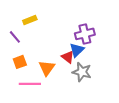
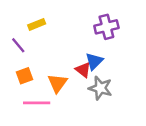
purple cross: (85, 34) -> (106, 27), moved

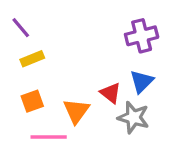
yellow rectangle: (37, 24) -> (32, 59), moved
purple line: (18, 45) -> (21, 28), moved
blue triangle: (94, 61) -> (142, 82), moved

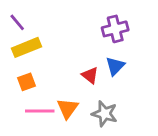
yellow rectangle: (32, 59) -> (26, 47), size x1.5
orange triangle: (76, 111) -> (68, 108), moved
gray star: (133, 117) -> (105, 114), moved

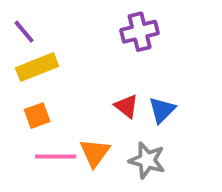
purple cross: (115, 29) -> (140, 32), moved
blue triangle: (115, 66) -> (162, 110), moved

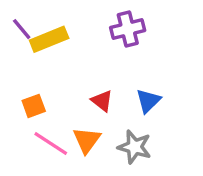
yellow rectangle: (37, 67) -> (49, 39), moved
red triangle: (127, 106) -> (102, 101), moved
pink line: (56, 157) -> (51, 144), turned 33

